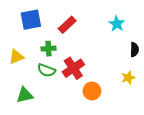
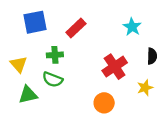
yellow triangle: (16, 57) -> (19, 64), turned -49
red cross: (73, 68) -> (115, 67), moved
green triangle: (25, 95) -> (28, 95), moved

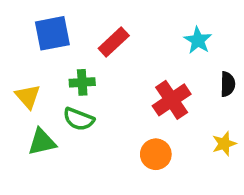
yellow star: (145, 88) -> (224, 144), moved

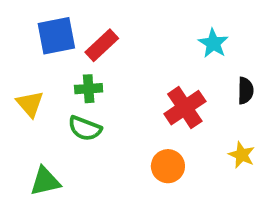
red rectangle: (114, 42) -> (102, 45), moved
green triangle: (42, 142) -> (45, 181), moved
yellow star: (224, 144) -> (242, 155), turned -30

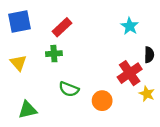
blue square: (56, 36) -> (20, 21), moved
red cross: (185, 108) -> (130, 73), moved
green semicircle: (85, 128) -> (69, 89), moved

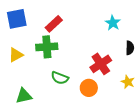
green cross: (54, 54) -> (47, 47), size x1.5
yellow triangle: (18, 63) -> (16, 55), turned 42
red cross: (130, 73) -> (101, 64), moved

